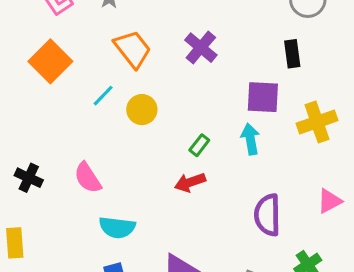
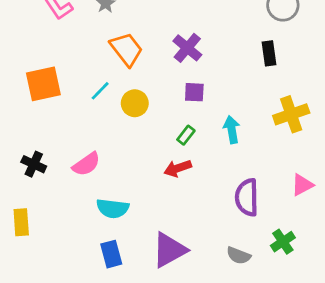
orange square: (50, 61) -> (43, 84), moved, turned 33
purple square: (263, 97) -> (194, 92), moved, size x0.7
pink semicircle: (88, 178) -> (86, 164), turned -92

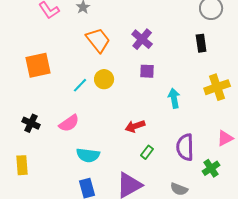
cyan line: (100, 91) -> (80, 85), moved
green rectangle: (186, 135) -> (147, 152), moved
green cross: (283, 242) -> (211, 168), moved

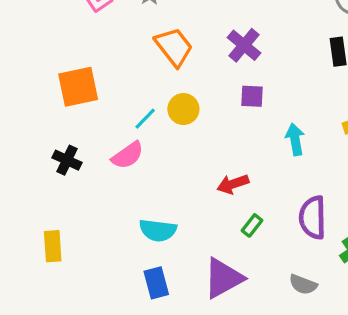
black cross: (31, 123) -> (67, 160), moved
pink semicircle: (69, 123) -> (128, 155), moved

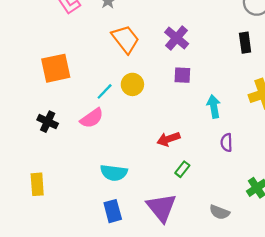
purple semicircle: (313, 218) -> (227, 143), moved, size x0.6
purple triangle: (223, 278) -> (161, 208), turned -40

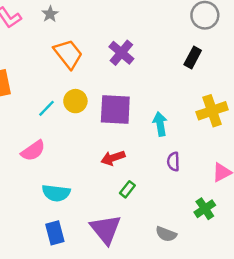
black rectangle: (245, 43) -> (193, 58), turned 36
purple square: (182, 75) -> (115, 110), moved, size x1.8
pink semicircle: (92, 118) -> (33, 151), moved

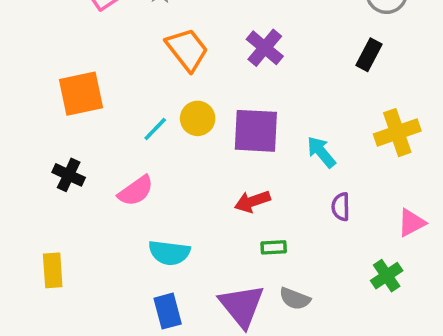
cyan arrow: (160, 124) -> (321, 152), turned -30
green rectangle: (127, 189) -> (274, 247), turned 49
gray semicircle: (166, 234) -> (295, 299), moved

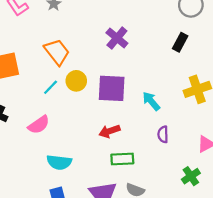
orange trapezoid: (187, 50) -> (57, 52), moved
green rectangle: (274, 247) -> (122, 159), size x1.5

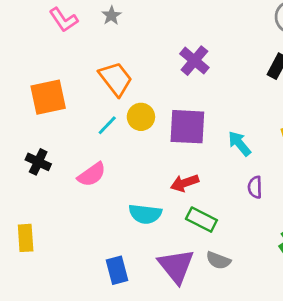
green rectangle: (122, 159) -> (201, 220), turned 30
cyan semicircle: (59, 162) -> (145, 214), moved

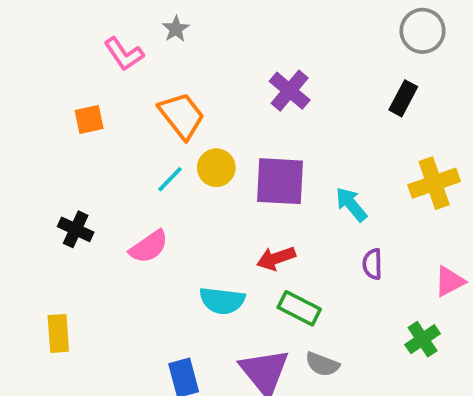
pink L-shape: (64, 20) -> (124, 54), moved
orange square: (48, 97) -> (89, 119), moved, size x0.6

